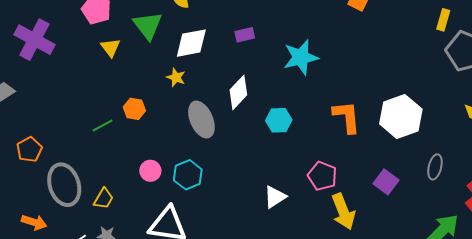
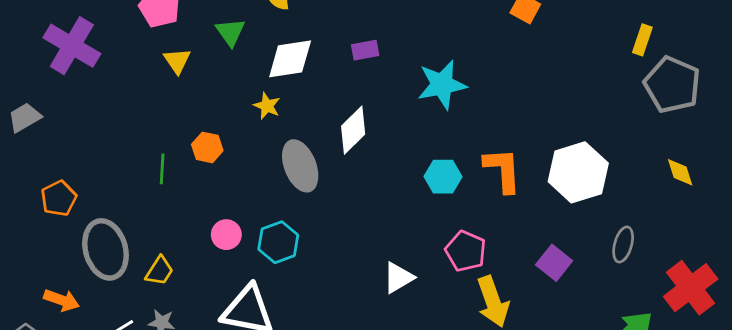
green triangle: (148, 26) -> (230, 32), size x0.7
cyan hexagon: (279, 120) -> (443, 177), moved
green line: (103, 125) -> (162, 169), turned -60

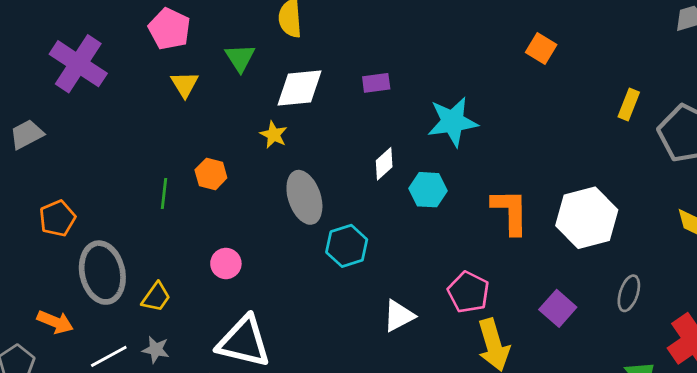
yellow rectangle: (642, 40) -> (629, 104), moved
white diamond: (353, 130) -> (384, 164), moved, size x0.7
cyan hexagon: (443, 177) -> (428, 190), moved
cyan hexagon: (278, 242) -> (347, 246), moved

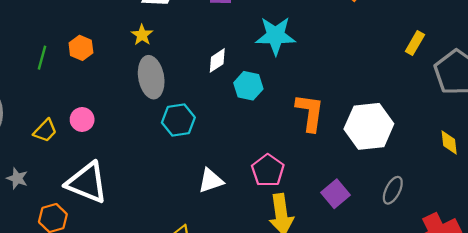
yellow star: (274, 135) -> (142, 35), moved
yellow trapezoid: (156, 297) -> (45, 131), moved

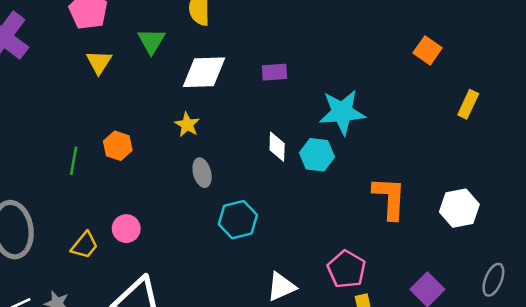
yellow rectangle: (415, 43) -> (468, 104), moved
white diamond: (217, 60) -> (277, 147), turned -50
gray ellipse: (151, 77) -> (202, 173), size x0.6
cyan hexagon: (248, 86) -> (317, 155), moved
white hexagon: (369, 126) -> (459, 208), size x0.7

